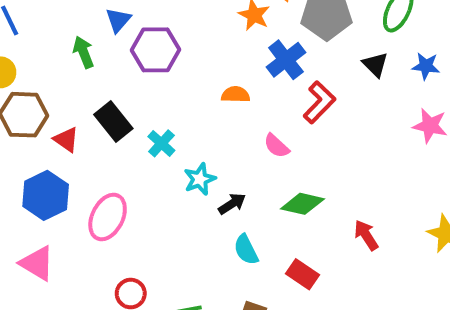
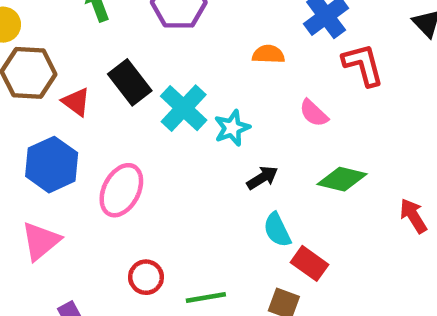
red L-shape: (319, 102) -> (363, 65), turned -60
cyan cross: (161, 143) -> (184, 108), size x1.5
cyan star: (200, 179) -> (232, 128), moved
pink triangle: (37, 263) -> (41, 241), turned 48
red rectangle: (302, 274) -> (309, 263), moved

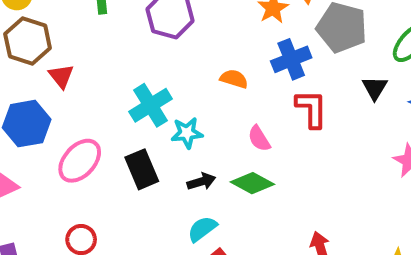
black rectangle: (130, 82) -> (142, 169), moved
green diamond: (342, 179) -> (252, 183), moved
cyan semicircle: (277, 230) -> (202, 229), turned 64

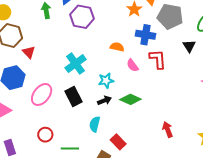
blue cross: (291, 59) -> (145, 35), turned 36
cyan star: (187, 133) -> (106, 81), moved
pink semicircle: (259, 139) -> (133, 65), moved
cyan semicircle: (202, 229) -> (95, 124), moved, turned -35

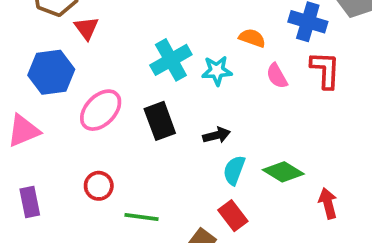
cyan star: (106, 81) -> (217, 71), moved
green diamond: (130, 99) -> (283, 172), moved
cyan semicircle: (95, 124) -> (234, 170), moved

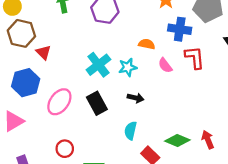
black arrow: (217, 135) -> (136, 98), moved, turned 35
cyan semicircle: (234, 170) -> (131, 131), moved
green diamond: (283, 172) -> (177, 140), moved

